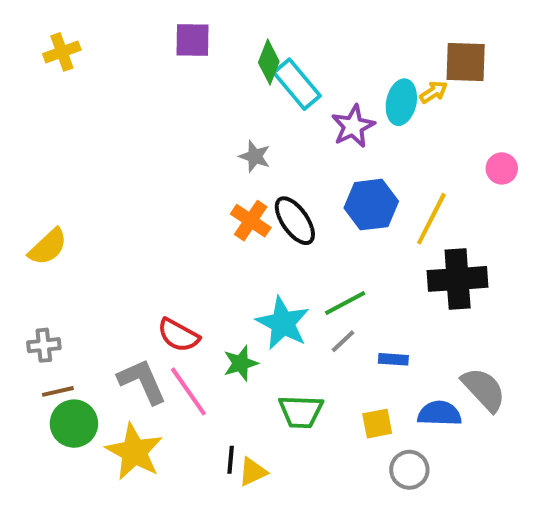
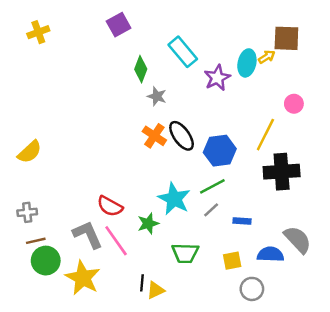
purple square: (192, 40) -> (119, 25), turned -30
green diamond: (269, 62) -> (141, 69), moved
pink circle: (502, 168) -> (294, 104), moved
blue hexagon: (371, 205) -> (220, 151), moved

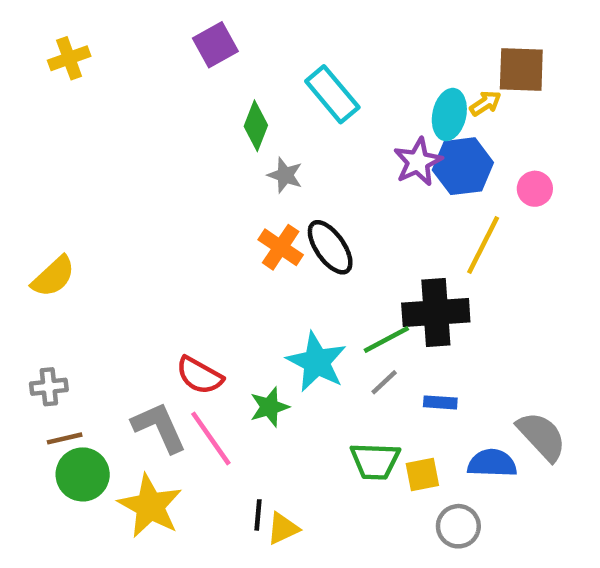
purple star: (217, 78) -> (418, 162), moved
blue hexagon: (220, 151) -> (463, 166), moved
black cross: (282, 172) -> (436, 312), moved
green trapezoid: (185, 253) -> (375, 461), moved

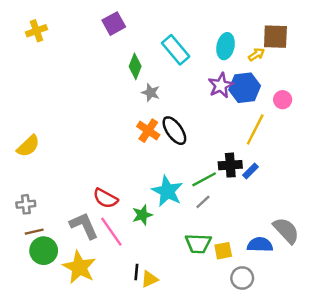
cyan ellipse: (449, 114) -> (226, 46), moved
black cross: (436, 312) -> (230, 165), size x0.7
blue rectangle: (440, 402) -> (250, 171), moved, turned -49

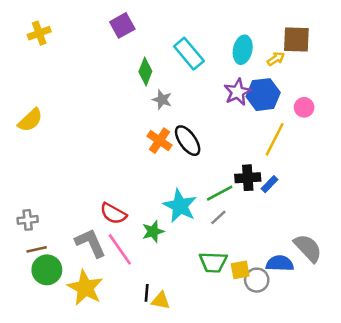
yellow semicircle: (28, 146) -> (30, 120), moved
gray circle: (242, 278) -> (257, 280), moved
yellow triangle: (149, 279) -> (161, 301), turned 36

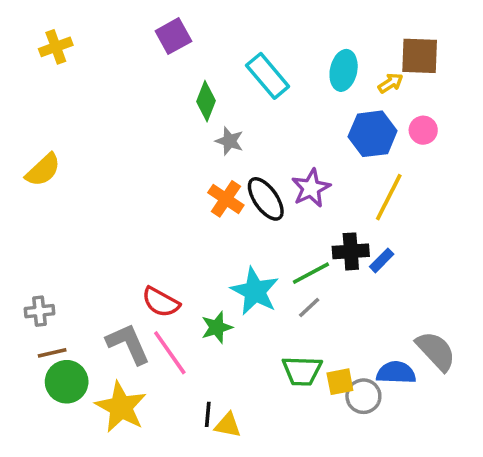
purple star: (238, 92) -> (311, 188), moved
pink circle: (304, 107) -> (423, 130), moved

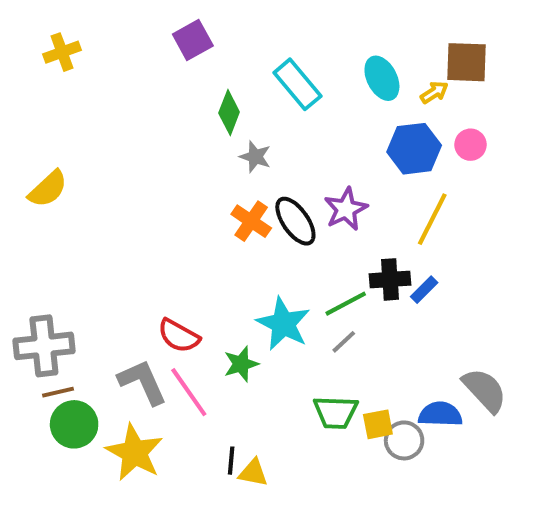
cyan ellipse: (344, 70) -> (382, 78), turned -39
gray cross: (39, 311) -> (44, 346), size x1.8

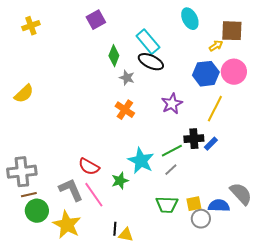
cyan ellipse: (382, 78) -> (190, 19), moved
pink circle: (470, 145) -> (234, 72), size x1.6
black ellipse: (295, 221) -> (151, 62), moved, turned -30
yellow square: (378, 424) -> (194, 204), moved

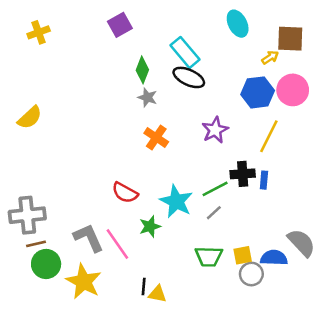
gray star: (127, 78) -> (147, 97), moved
blue rectangle: (211, 144) -> (264, 180), turned -40
red semicircle: (89, 167) -> (125, 193), moved

